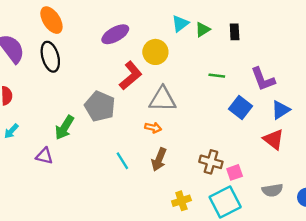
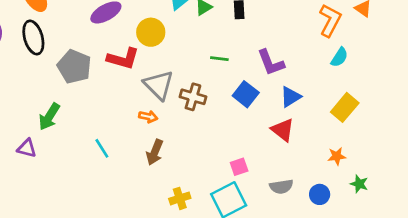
red L-shape: (131, 76) -> (123, 59), turned 56
gray triangle: (163, 99) -> (159, 85), turned 44
gray pentagon: (100, 106) -> (74, 67), moved
cyan line: (122, 161) -> (102, 148), moved
brown cross: (211, 162) -> (193, 97), moved

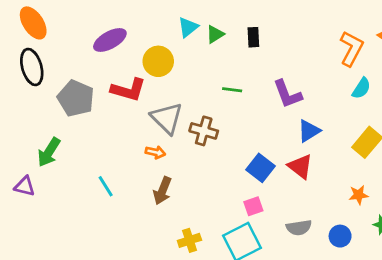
blue square: (246, 94) -> (261, 168), moved

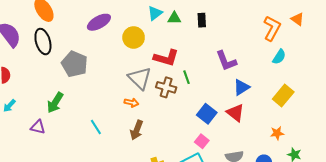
green triangle: (215, 34) -> (174, 18), turned 32
red L-shape: (128, 90) -> (166, 58), moved
green line: (232, 90) -> (186, 77), moved, turned 64
pink square: (253, 206) -> (202, 141), turned -32

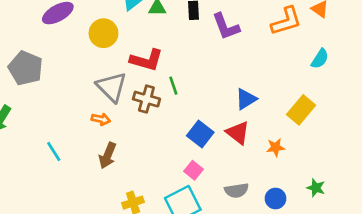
orange L-shape: (272, 28) -> (286, 21), turned 45
cyan semicircle: (279, 57) -> (320, 59), moved
purple L-shape: (226, 61) -> (226, 26), moved
orange star: (277, 133) -> (276, 147), moved

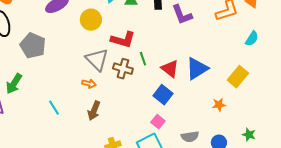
blue triangle: (246, 99) -> (197, 69), size x1.4
red triangle: (238, 133) -> (170, 69), moved

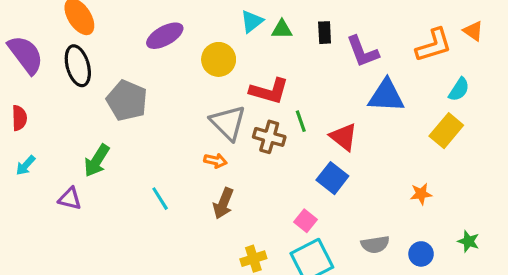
cyan semicircle: (252, 39) -> (459, 89), moved
blue triangle: (197, 69) -> (386, 96), moved, turned 35
yellow rectangle: (238, 77) -> (446, 131), moved
pink square: (158, 122) -> (306, 221), moved

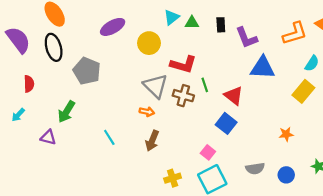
red semicircle: (19, 118) -> (29, 84), moved

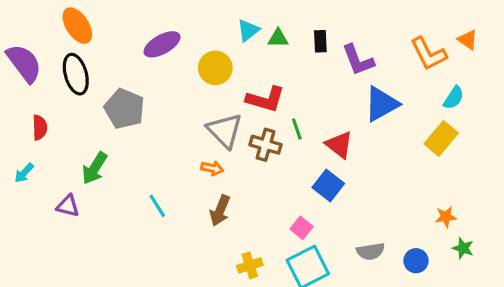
orange L-shape: (295, 33) -> (429, 54), turned 80
blue triangle: (263, 68) -> (382, 104), turned -32
orange star: (286, 134) -> (446, 217), moved

